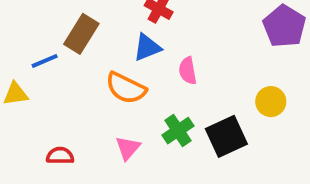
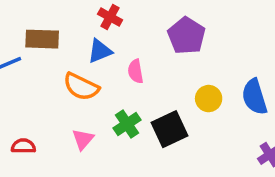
purple pentagon: (284, 26) -> (186, 36), moved
brown rectangle: (81, 34) -> (42, 39), turned 60

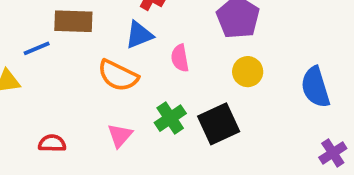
yellow circle: (209, 99) -> (248, 72), moved

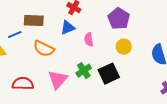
orange semicircle: (118, 75) -> (44, 49), moved
pink triangle: (120, 136) -> (58, 80), size x1.5
red semicircle: (52, 143) -> (23, 84), size x1.5

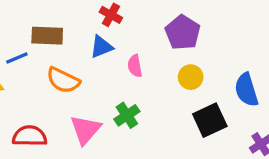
black square: (109, 74) -> (210, 120), moved

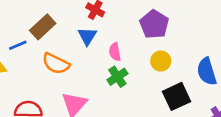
brown rectangle: (47, 36) -> (43, 27), turned -45
blue triangle: (101, 47) -> (87, 36), turned -36
green cross: (127, 115) -> (117, 77), moved

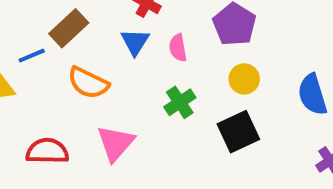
pink semicircle: (115, 52) -> (178, 48), moved
black square: (176, 96) -> (238, 132), moved

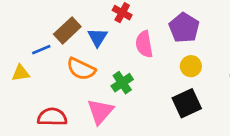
blue triangle: (135, 42) -> (97, 37), moved
pink semicircle: (178, 48) -> (144, 44), size x1.4
green cross: (180, 102) -> (122, 83), moved

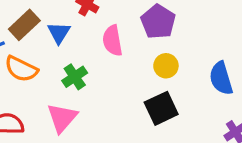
orange semicircle: (81, 69) -> (21, 69), moved
green cross: (122, 83) -> (75, 77), moved

